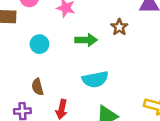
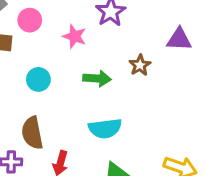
brown semicircle: (37, 87) -> (32, 133), size x1.5

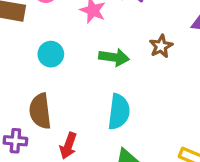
cyan semicircle: (105, 128) -> (119, 112), turned -80

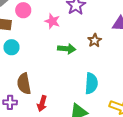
cyan circle: (51, 54) -> (12, 47), moved
cyan semicircle: (119, 112) -> (91, 83), moved

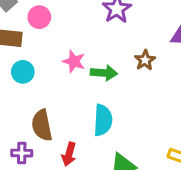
pink star: (52, 21) -> (74, 61), moved
cyan semicircle: (91, 83) -> (103, 120), moved

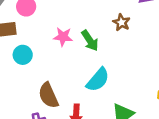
green arrow: (104, 73) -> (90, 41), turned 65
cyan semicircle: (103, 120) -> (98, 80), turned 50

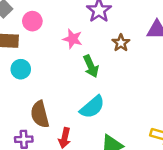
brown star: (121, 22) -> (121, 43), moved
pink star: (63, 37) -> (73, 39), moved

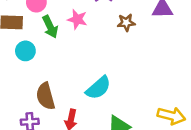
brown star: (121, 43) -> (126, 23), turned 30
green arrow: (91, 66) -> (50, 27), moved

